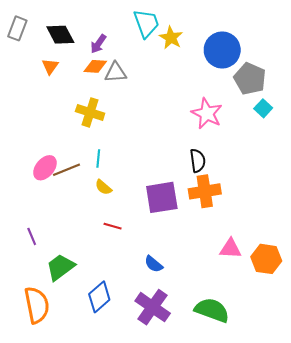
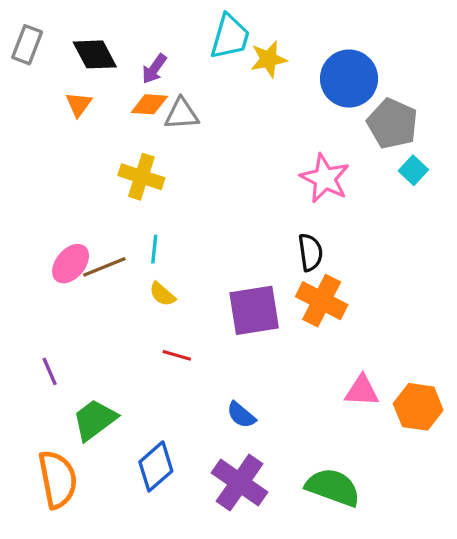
cyan trapezoid: (146, 23) -> (230, 37), turned 36
yellow star: (171, 38) -> (269, 59), turned 30
orange cross: (205, 191) -> (322, 301), turned 36

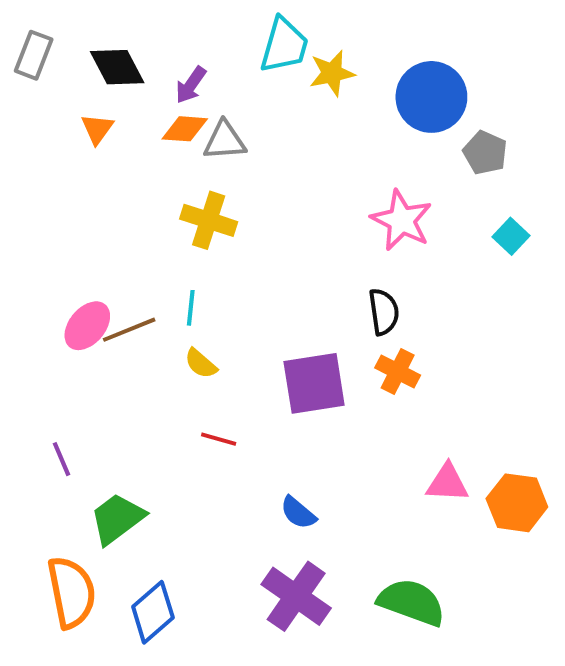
gray pentagon: (392, 124) -> (485, 153), size x0.7
cyan square: (413, 170) -> (511, 236), moved
yellow cross: (141, 177) -> (209, 220), moved
orange cross: (322, 301) -> (398, 371), size x0.7
blue diamond: (156, 466) -> (153, 612), moved

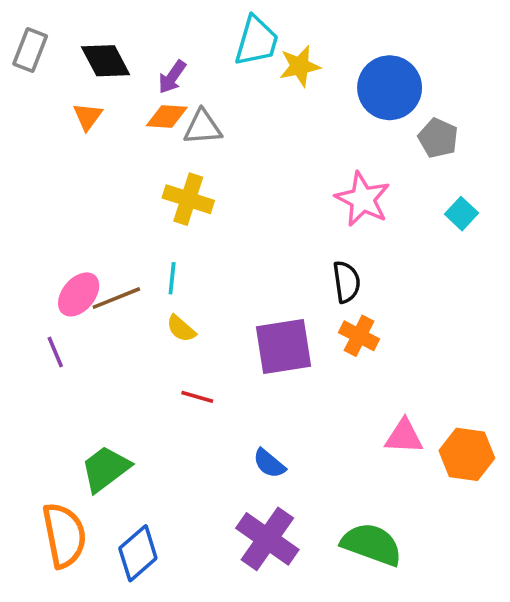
purple line: (61, 459) -> (55, 352), moved

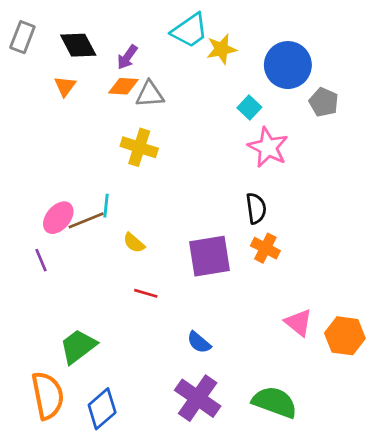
cyan trapezoid: (257, 41) -> (190, 31), turned 39
cyan square: (461, 214) -> (249, 107), moved
cyan line: (172, 278) -> (106, 206), moved
pink triangle: (404, 436) -> (298, 323), turned 36

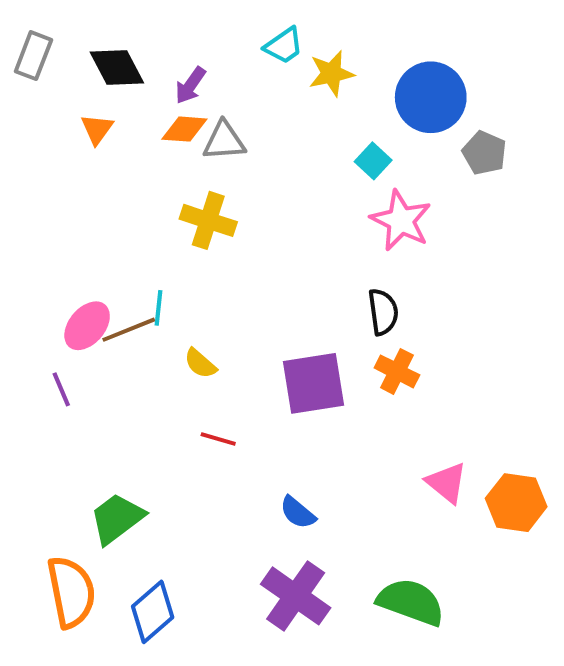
cyan trapezoid: (190, 31) -> (284, 46), size x0.7

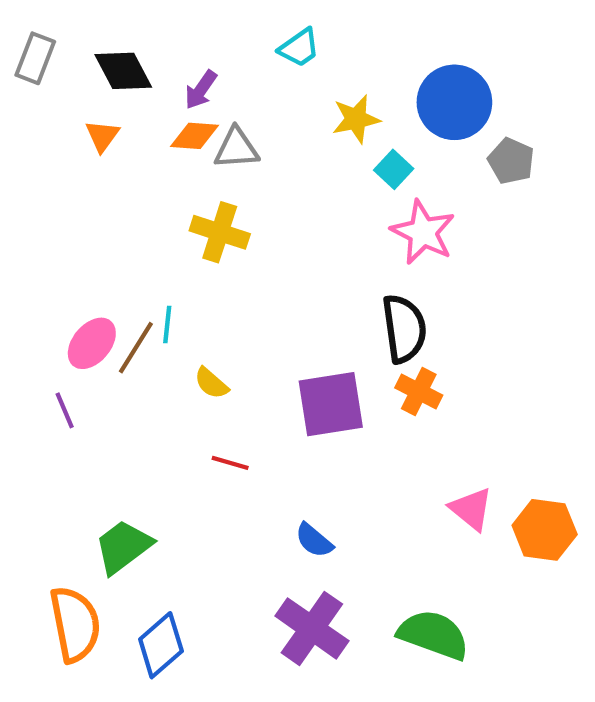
yellow star: (331, 73) -> (356, 119), moved
black semicircle: (383, 312) -> (404, 329), size x1.4
brown line: (129, 330) -> (136, 348), turned -36

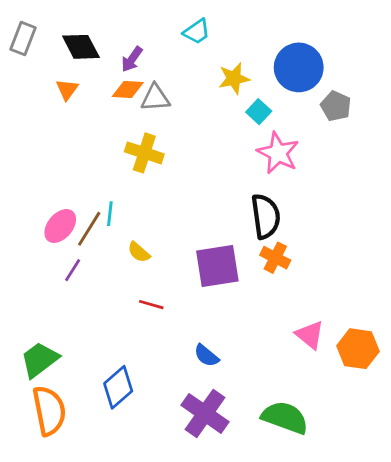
purple line: (65, 410) -> (73, 270), moved, turned 55
green trapezoid: (123, 547) -> (40, 360), moved
blue diamond: (161, 645) -> (118, 387), moved

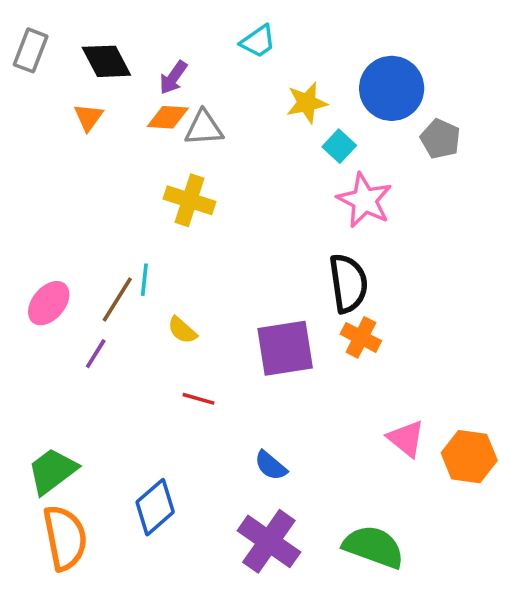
pink ellipse: (60, 226) -> (49, 303), moved

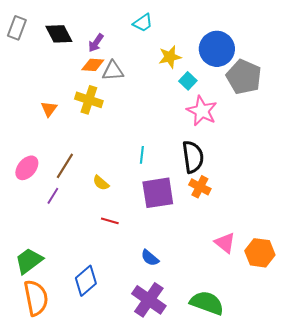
orange triangle: (88, 117) -> (49, 109), moved
gray pentagon: (440, 139) -> (244, 77), size x1.6
yellow cross: (189, 200) -> (89, 100), moved
cyan line: (144, 280) -> (142, 155), moved

